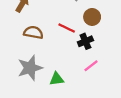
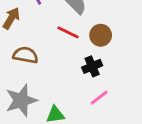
red line: (67, 28) -> (68, 32), moved

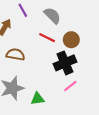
black cross: (92, 66) -> (65, 63), size x1.5

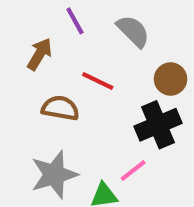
red line: (47, 38) -> (98, 81), moved
pink line: (70, 86) -> (133, 170), moved

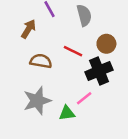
gray semicircle: (133, 31) -> (84, 15), turned 30
red line: (98, 81) -> (73, 51), moved

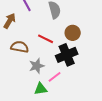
gray star: (37, 101) -> (37, 66), moved, size x0.7

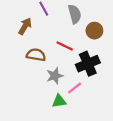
brown circle: (73, 33) -> (94, 31), moved

